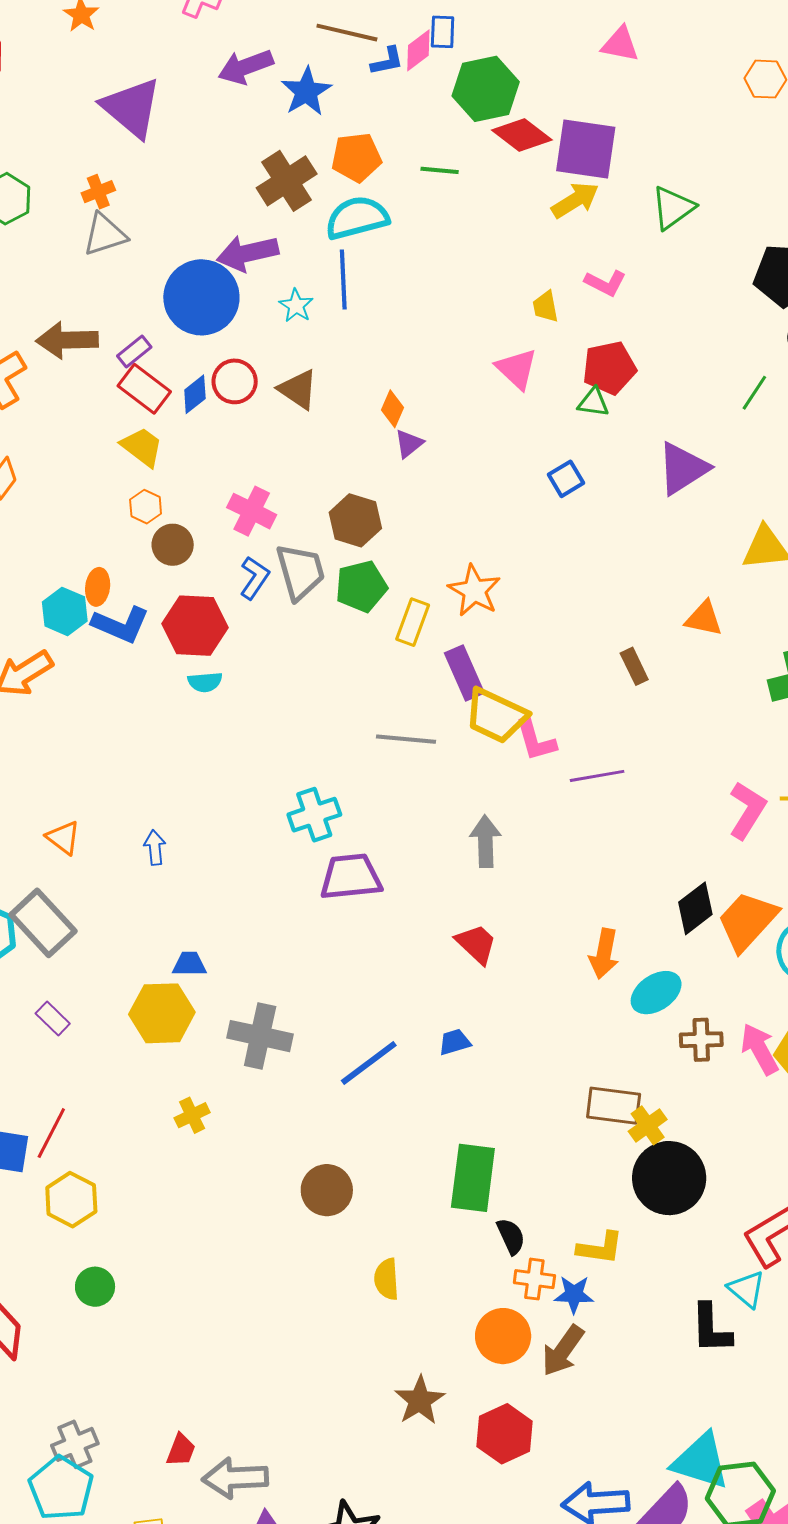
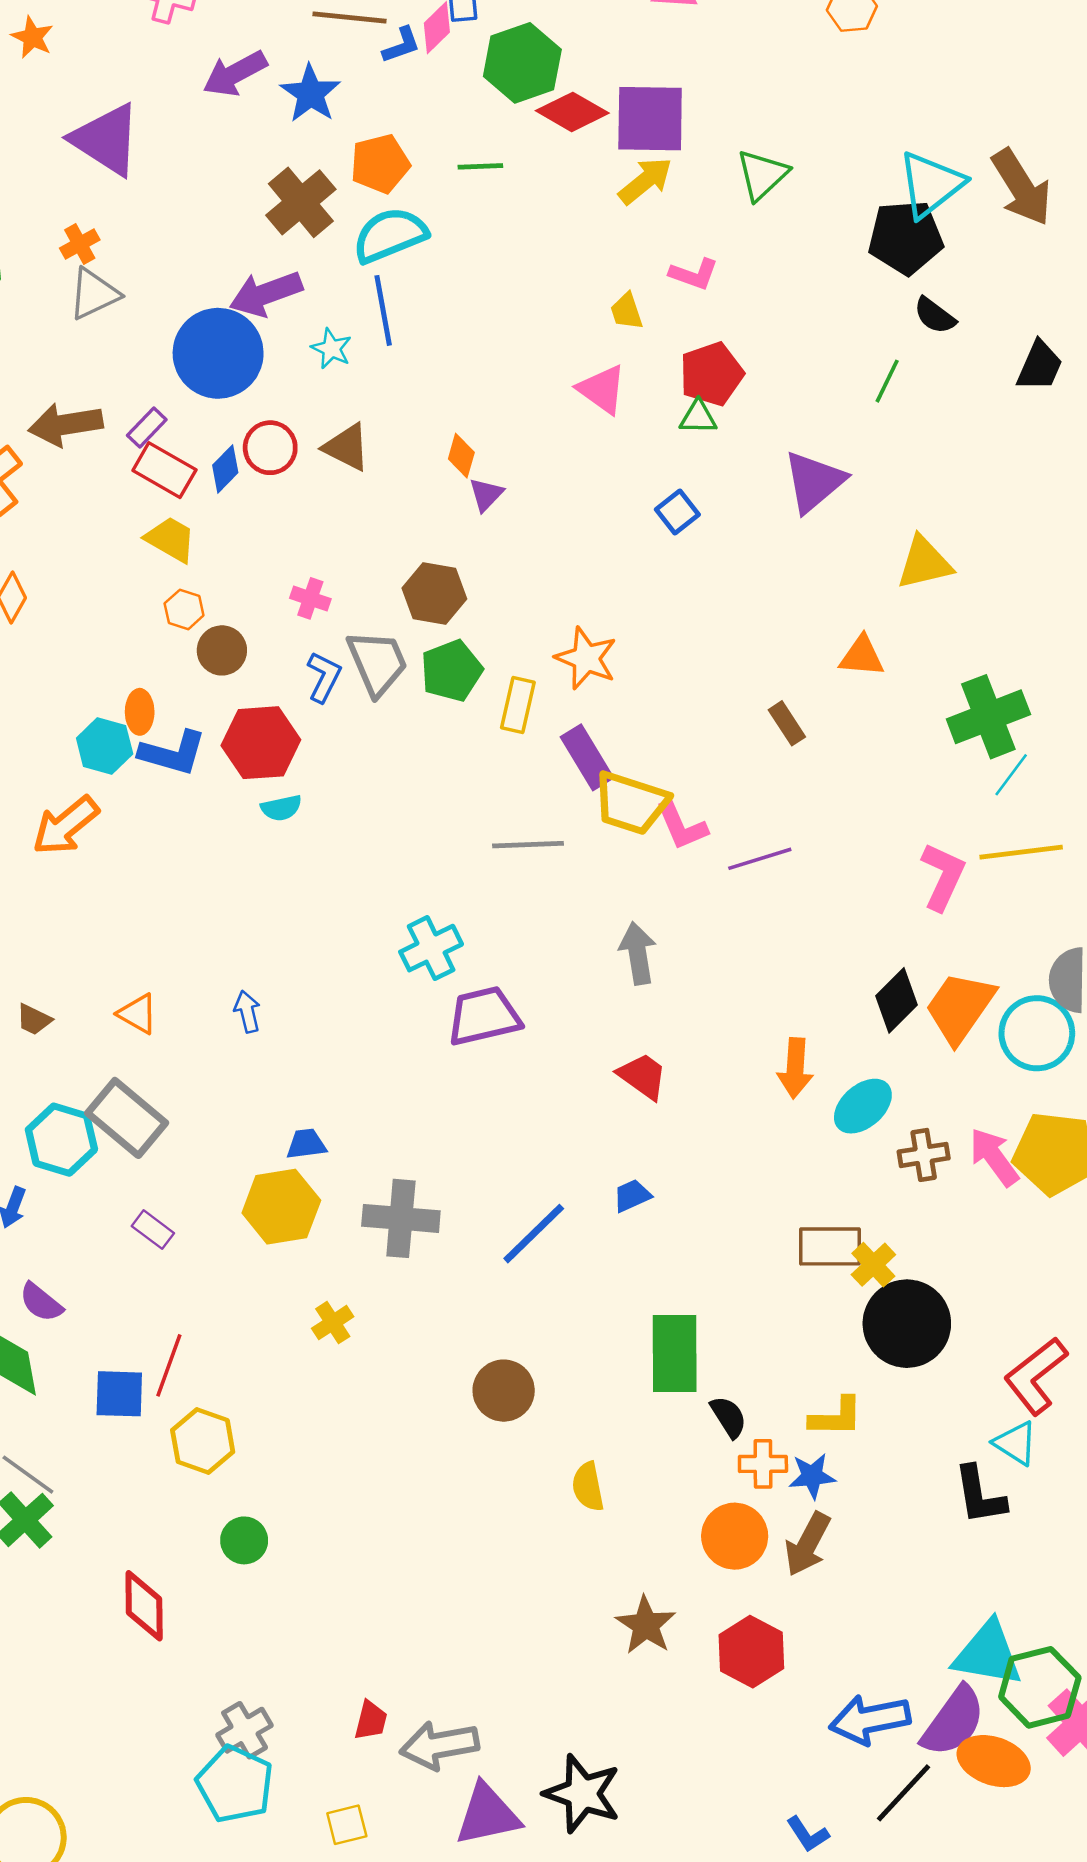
pink cross: (252, 511) -> (310, 598), size x0.7

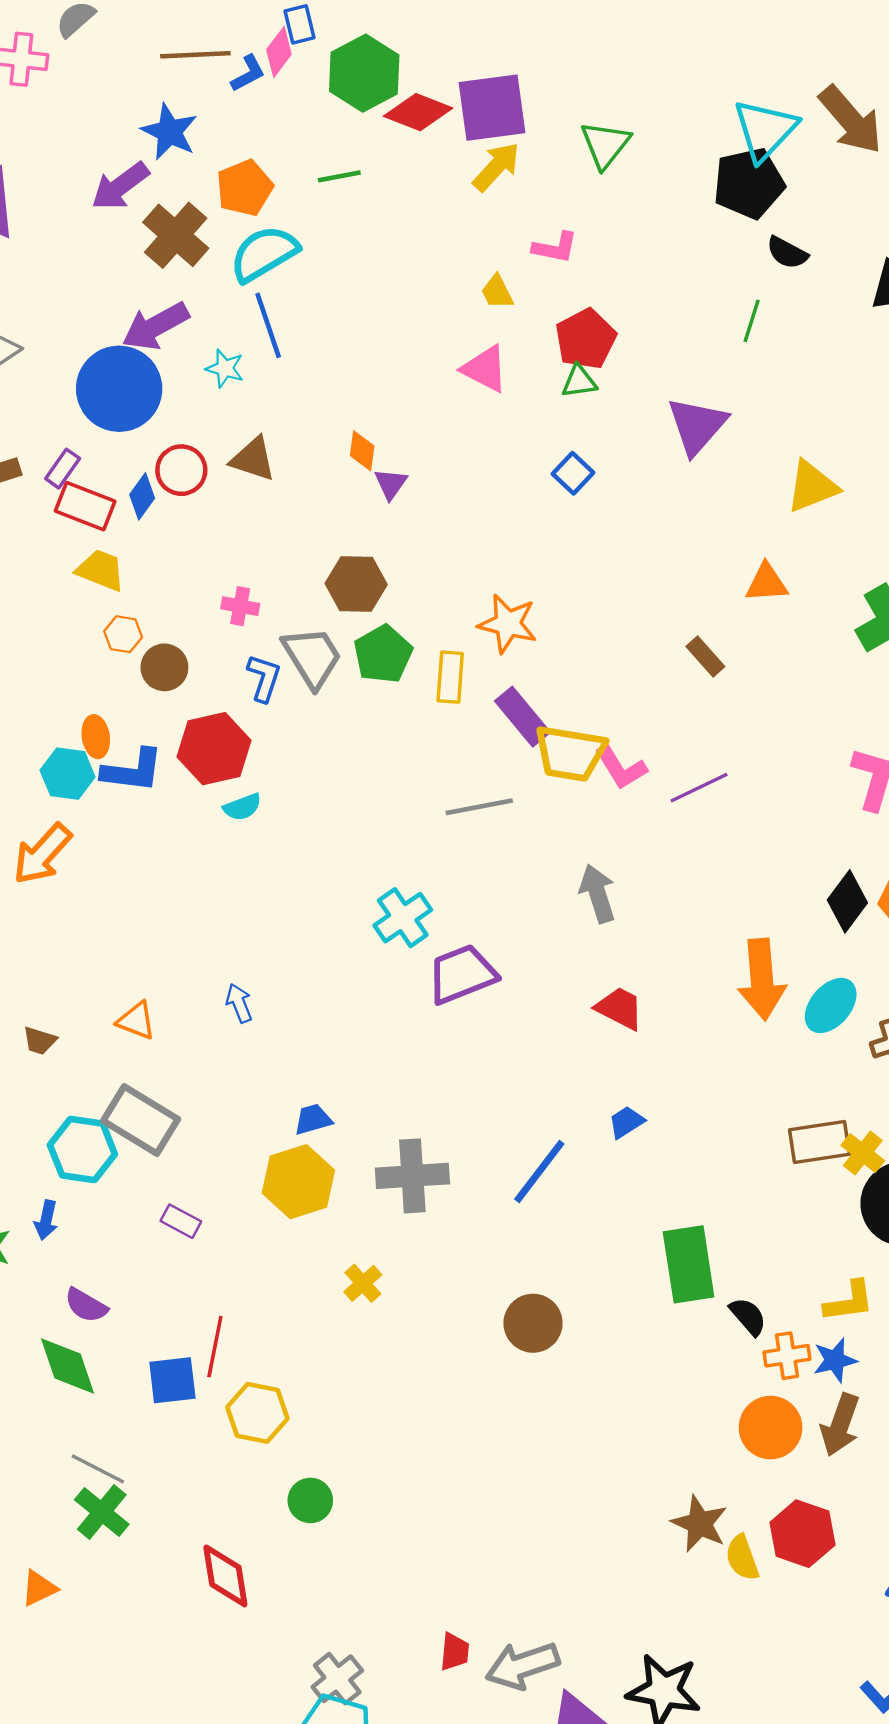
purple arrow: (235, 74) -> (120, 186), moved
orange arrow: (795, 1068) -> (762, 979), size x1.4
yellow semicircle: (588, 1487) -> (742, 1558), moved

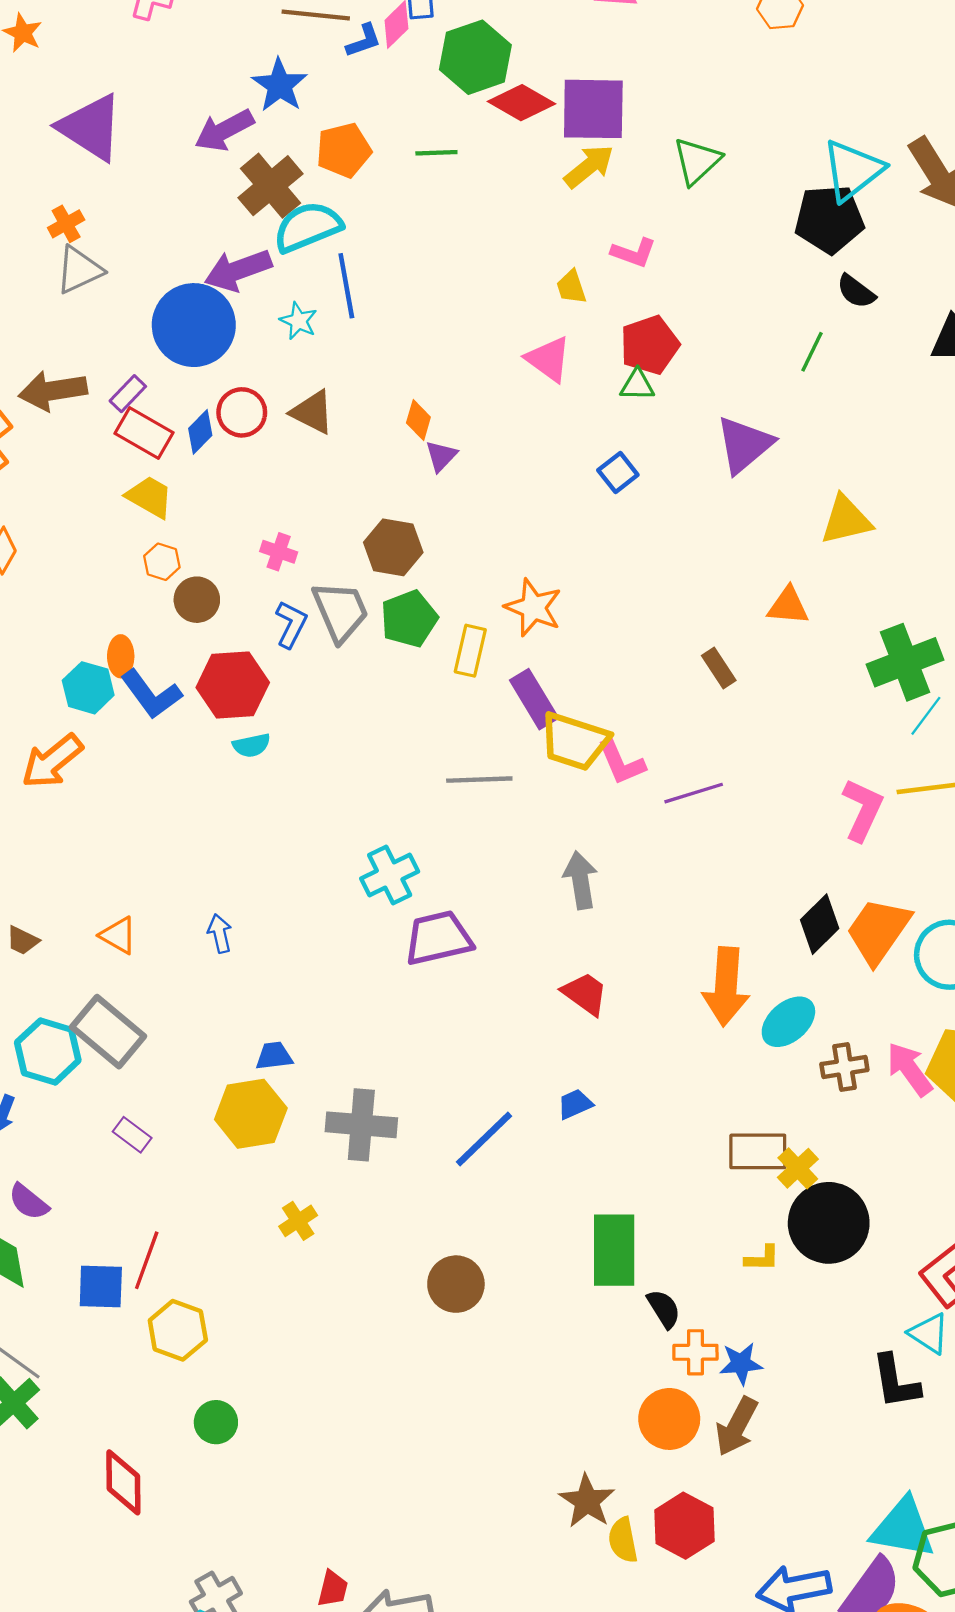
cyan semicircle: (264, 254) -> (308, 227), moved
blue L-shape: (133, 771) -> (151, 694), turned 38
yellow L-shape: (849, 1301) -> (762, 1258), moved, size x0.7

